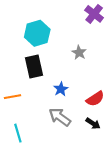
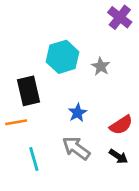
cyan hexagon: (37, 33) -> (63, 57), moved
black rectangle: (34, 67) -> (28, 91), moved
cyan line: (18, 133) -> (34, 159), moved

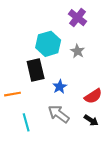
purple cross: (120, 17) -> (77, 18), moved
black rectangle: (28, 91) -> (36, 70), moved

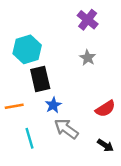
cyan hexagon: (48, 44) -> (27, 49), moved
blue star: (60, 87) -> (53, 105), moved
black arrow: (91, 120) -> (105, 145), moved

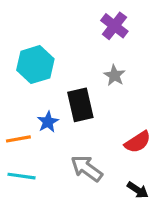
black rectangle: (40, 79) -> (80, 105), moved
blue star: (53, 105) -> (48, 122), moved
cyan line: (30, 138) -> (22, 176), moved, turned -66

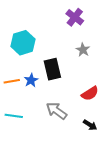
gray star: (114, 75) -> (83, 50), moved
orange line: (18, 139) -> (12, 81), moved

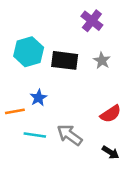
black rectangle: (52, 69) -> (65, 60), moved, turned -70
orange line: (12, 81) -> (15, 111), moved
cyan line: (14, 116) -> (35, 135), moved

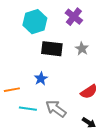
cyan hexagon: (29, 52) -> (35, 22), moved
blue star: (39, 98) -> (41, 79), moved

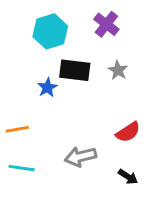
blue star: (41, 79) -> (47, 88), moved
cyan line: (28, 109) -> (22, 168), moved
gray arrow: (56, 109) -> (81, 157), turned -50

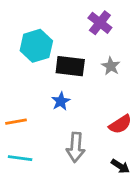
cyan hexagon: (50, 31) -> (36, 46), moved
blue star: (47, 88) -> (61, 101), moved
gray arrow: (81, 157) -> (76, 147), turned -72

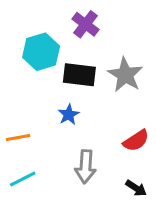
purple cross: (100, 23) -> (85, 24), moved
gray star: (111, 66) -> (125, 75), size x1.6
cyan line: (20, 158) -> (23, 179), turned -35

